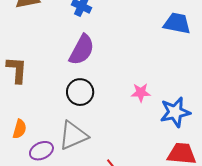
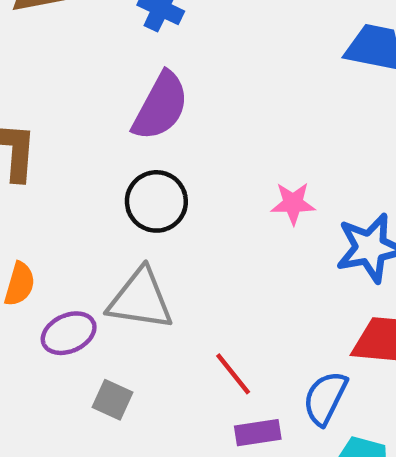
gray triangle: (73, 135) -> (140, 299), turned 32

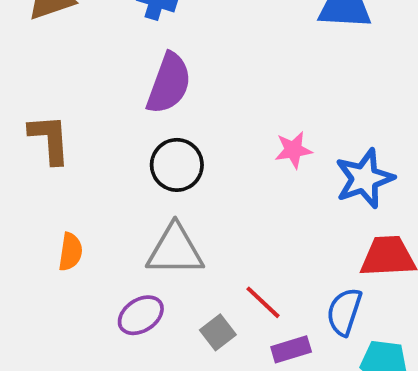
purple ellipse: (69, 333) -> (141, 315), moved
gray square: (112, 400) -> (218, 332), moved, turned 36

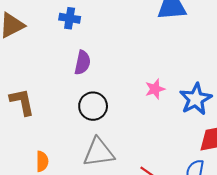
purple semicircle: (169, 83) -> (82, 63), size x0.7

